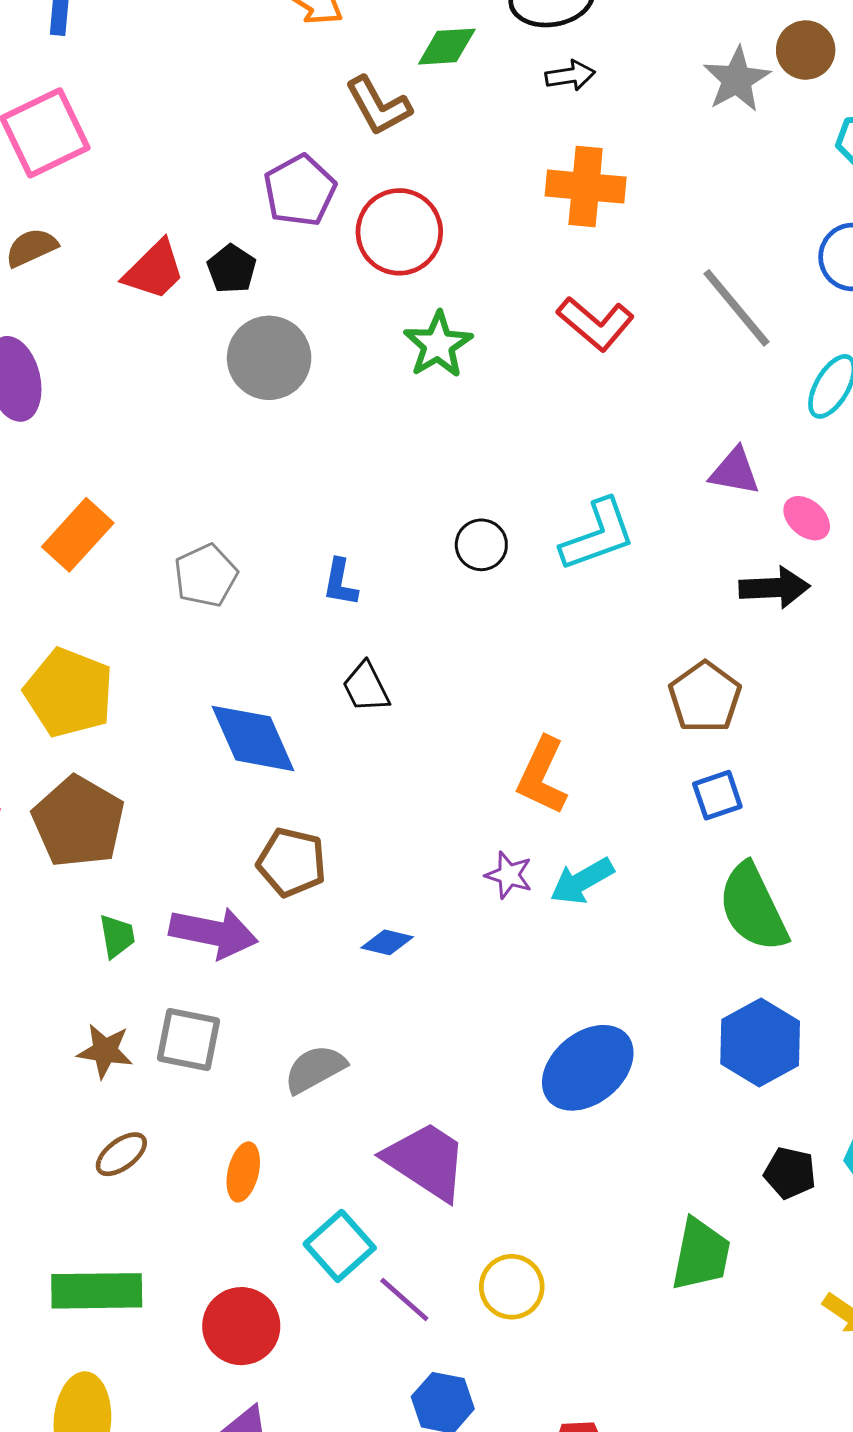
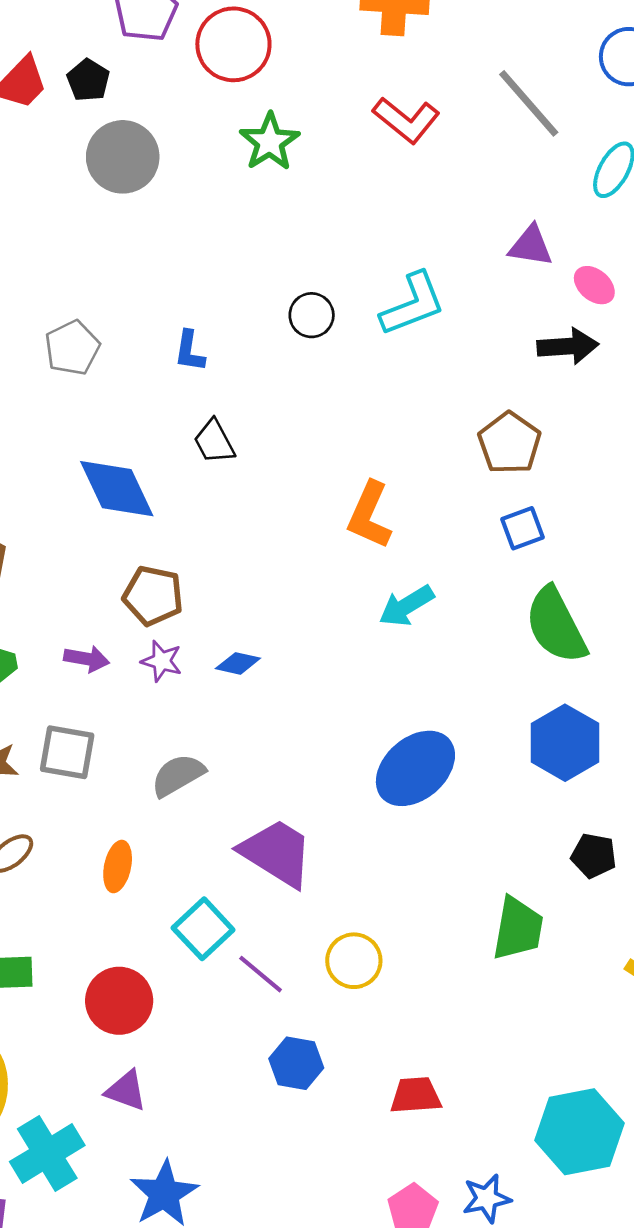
purple star: (509, 875) -> (162, 661), moved
purple arrow: (214, 933) -> (87, 659), size x0.6

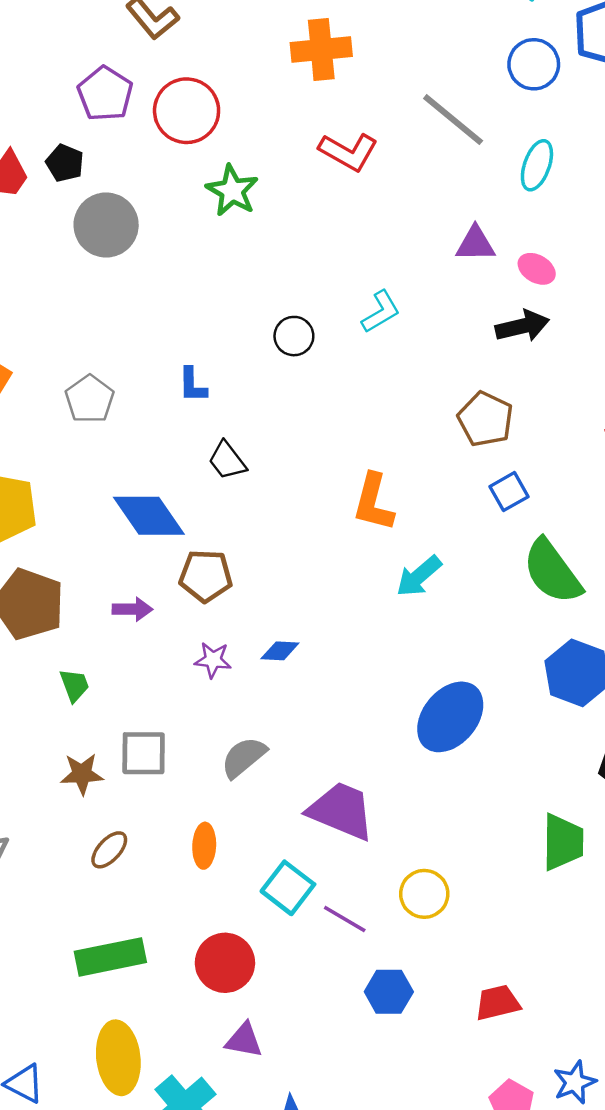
cyan L-shape: (413, 304) -> (381, 312), size x0.7
brown pentagon: (153, 596) -> (206, 576), moved
purple arrow: (87, 659) -> (132, 609), moved

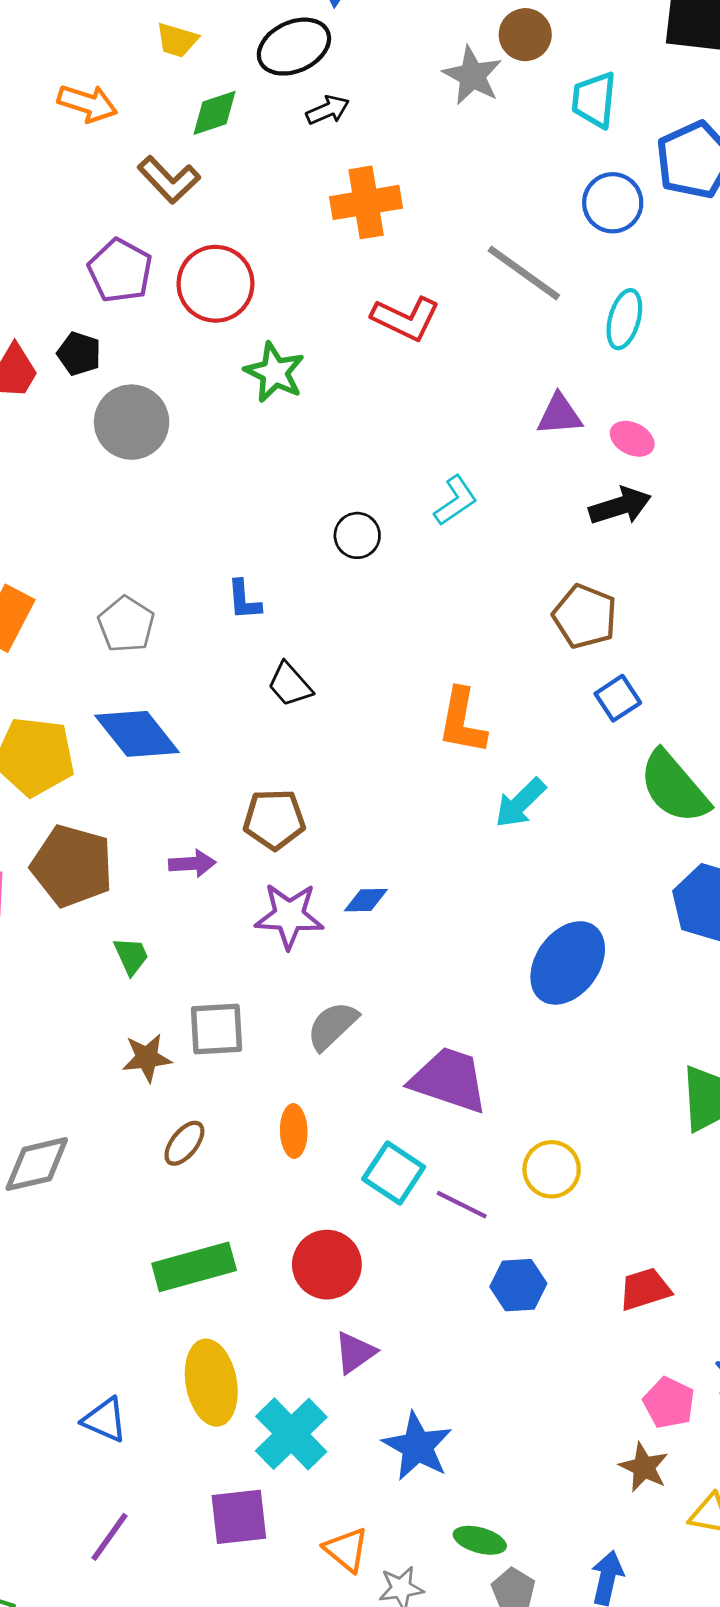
blue diamond: (149, 516) -> (137, 734), moved
purple star: (213, 660) -> (289, 916), size x1.6
purple triangle: (244, 1040) -> (355, 1352), turned -42

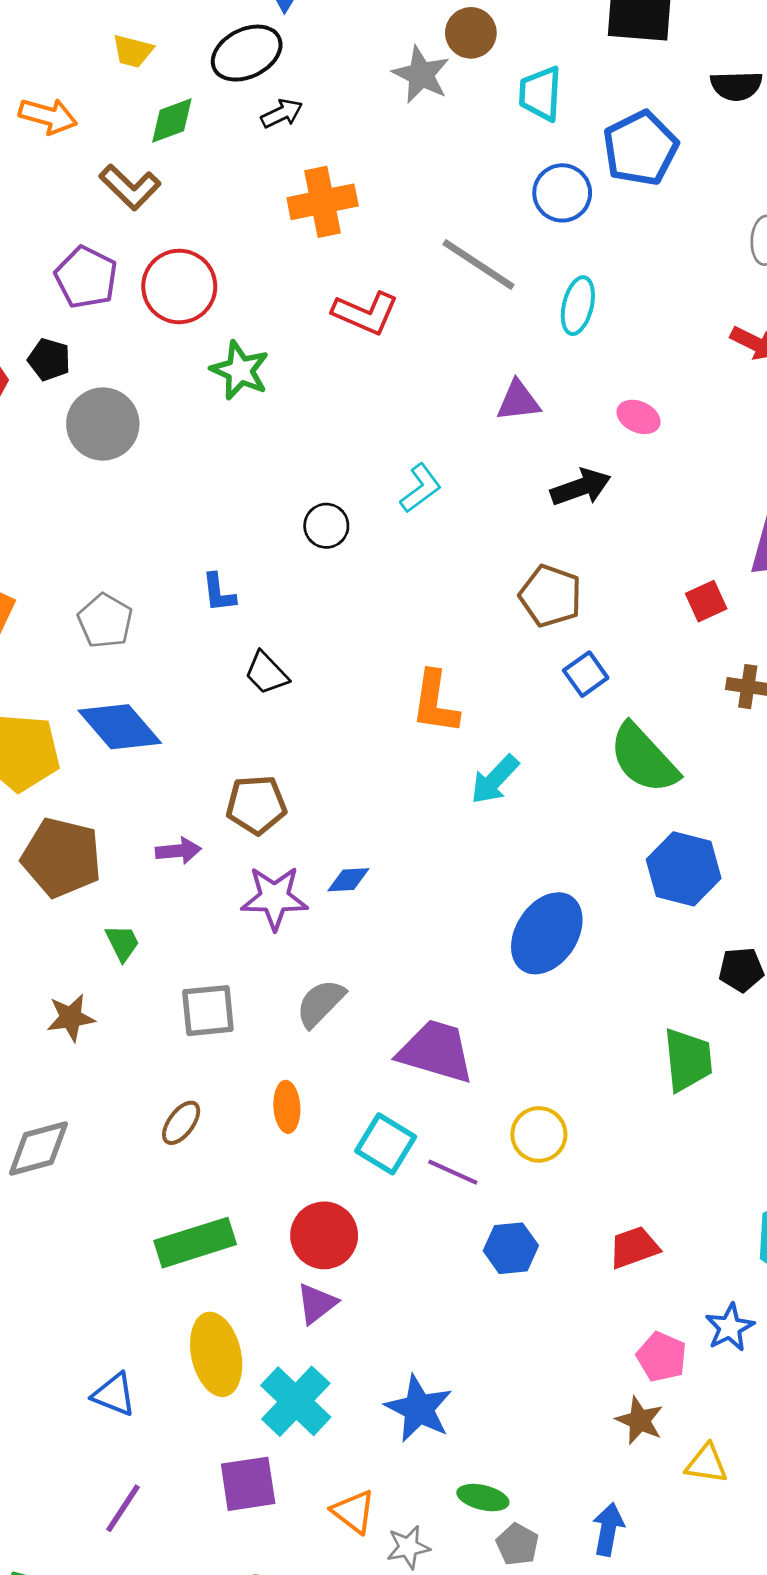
pink ellipse: (632, 439) -> (639, 417), moved
brown star: (147, 1058) -> (71, 1018), moved
purple triangle: (355, 1352) -> (317, 1304), moved

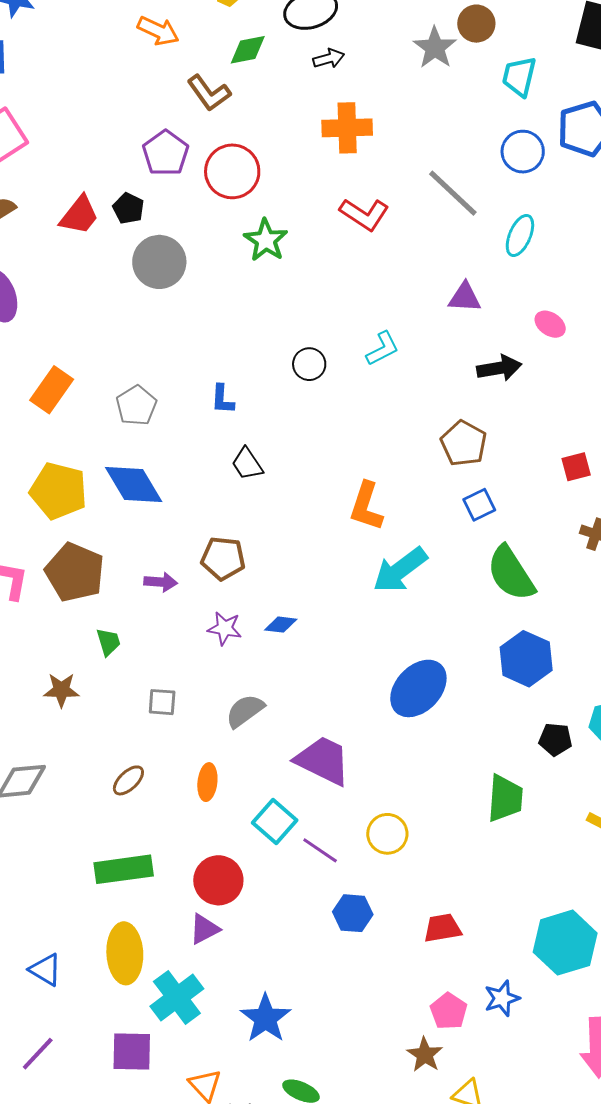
cyan arrow: (495, 780) -> (400, 570), size x1.4
purple star: (274, 898) -> (225, 628), size x0.7
gray square: (208, 1011) -> (162, 702), size x0.7

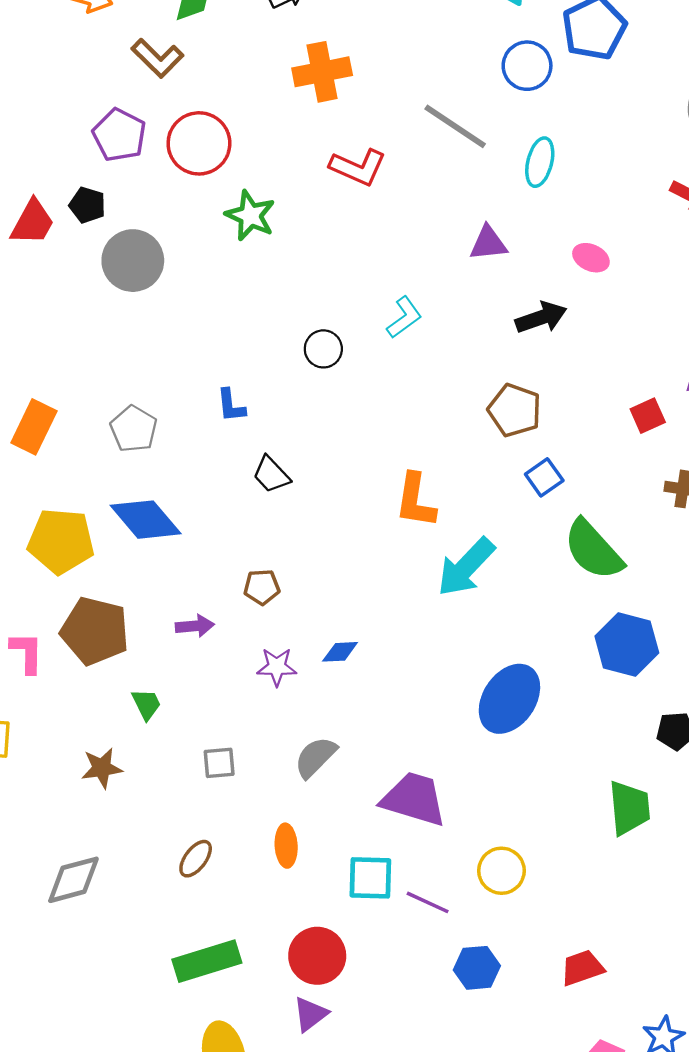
brown pentagon: (223, 558) -> (262, 587), size x0.7
cyan square: (275, 821) -> (370, 878), turned -30

